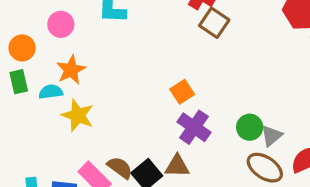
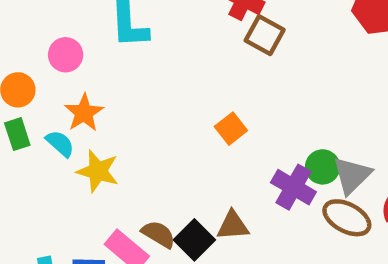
cyan semicircle: (51, 92) -> (60, 144), turned 55
purple cross: (194, 127) -> (293, 187), moved
gray triangle: (272, 136) -> (352, 175), size x1.4

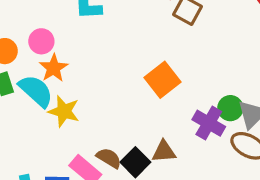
pink circle: (66, 55) -> (41, 41), moved
orange square: (231, 129) -> (162, 80), size x1.5
cyan semicircle: (60, 144) -> (36, 91), size x1.6

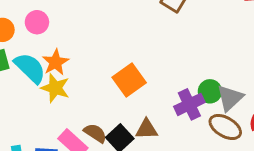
orange star: (54, 68) -> (55, 62), moved
orange square: (162, 80) -> (129, 80), moved
purple cross: (209, 123) -> (189, 104), turned 32

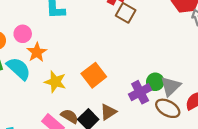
orange star: (55, 62) -> (37, 52), moved
yellow star: (55, 88) -> (55, 82), moved
brown triangle: (147, 129) -> (108, 112), turned -30

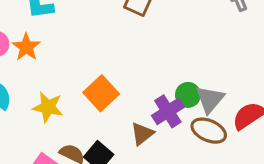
orange star: (37, 52) -> (26, 47), moved
brown triangle: (108, 112) -> (142, 134), moved

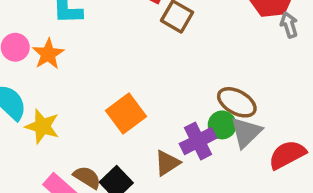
yellow star: (48, 107) -> (42, 126), moved
brown ellipse: (209, 131) -> (237, 102), moved

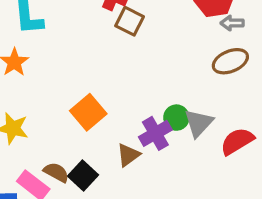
gray arrow: (289, 25) -> (232, 23), turned -70
brown ellipse: (237, 102) -> (230, 61), moved, turned -48

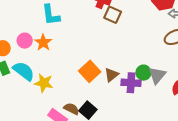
purple cross: (155, 133) -> (131, 83), turned 36
brown triangle: (128, 155) -> (111, 75), moved

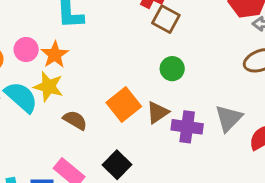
green circle: (143, 73) -> (172, 69), moved
yellow star: (44, 83) -> (48, 87), moved
brown semicircle: (71, 109) -> (75, 120), moved

